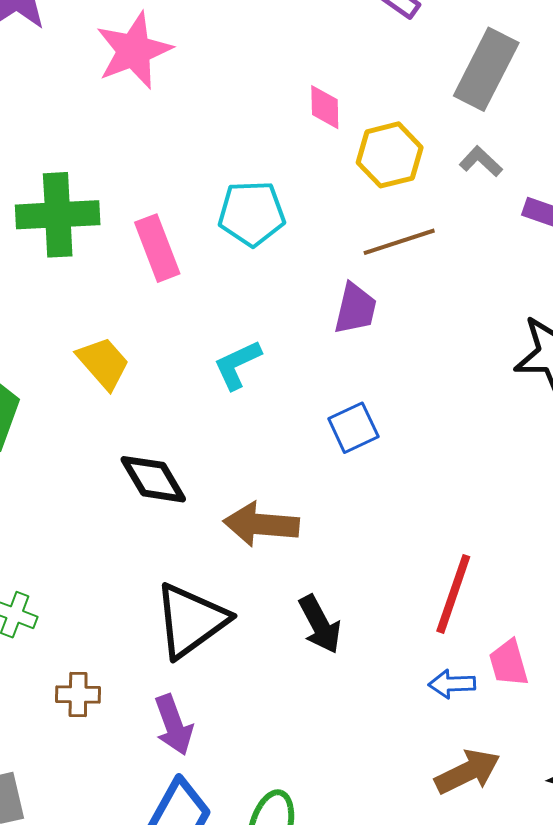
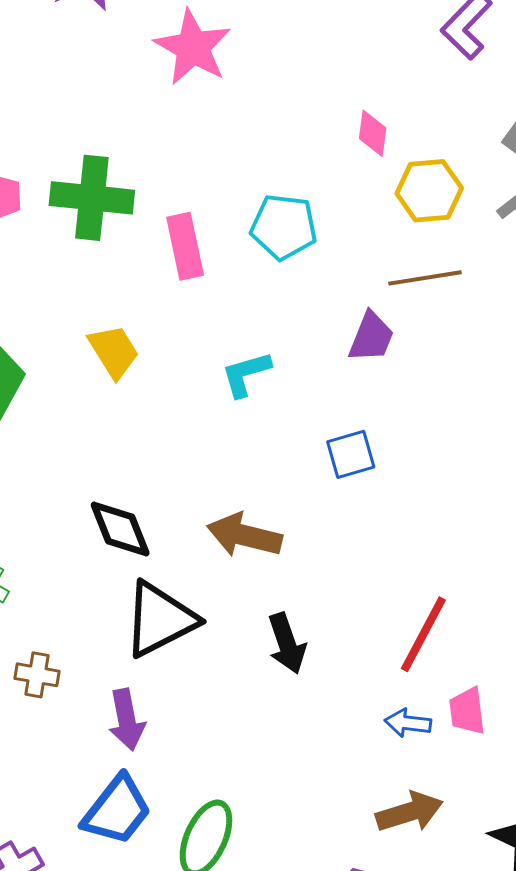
pink star: (134, 50) -> (193, 47), turned -30
black diamond: (153, 479) -> (120, 529), moved

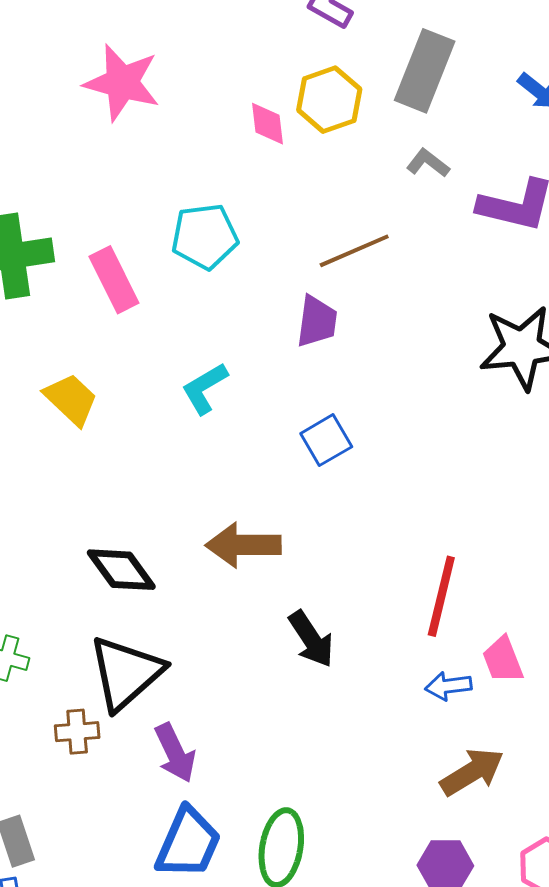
pink star: (193, 47) -> (122, 83), moved
yellow hexagon: (429, 191) -> (329, 100), moved
black triangle: (160, 619) -> (126, 673), moved

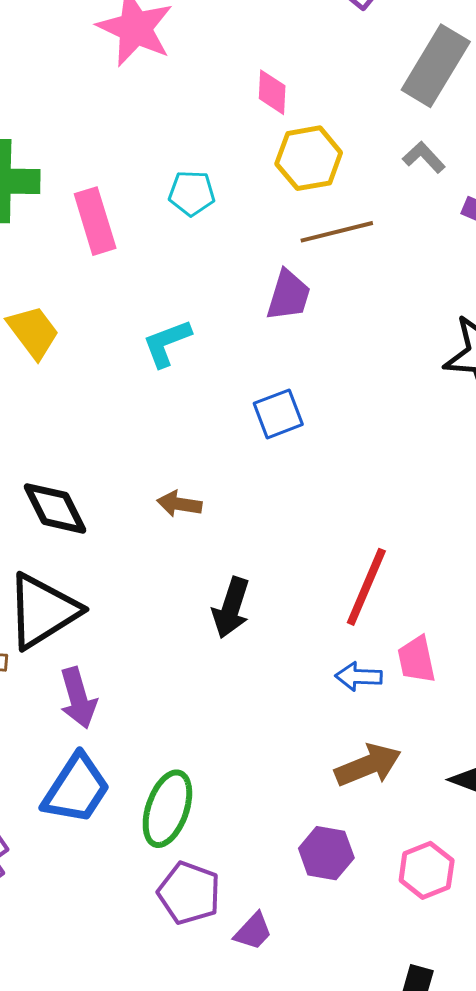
yellow hexagon: (329, 100) -> (309, 158), moved
cyan pentagon: (205, 236) -> (192, 193), size x0.7
brown arrow: (243, 545) -> (179, 504), size x0.6
black arrow: (311, 639) -> (231, 608), turned 42

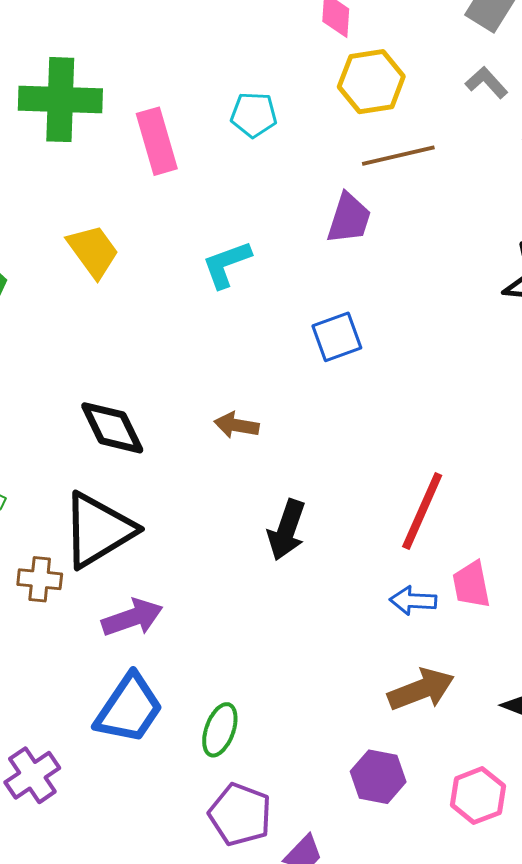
purple arrow: (78, 698) -> (132, 618), turned -94
green ellipse: (167, 809) -> (220, 730), size x0.7

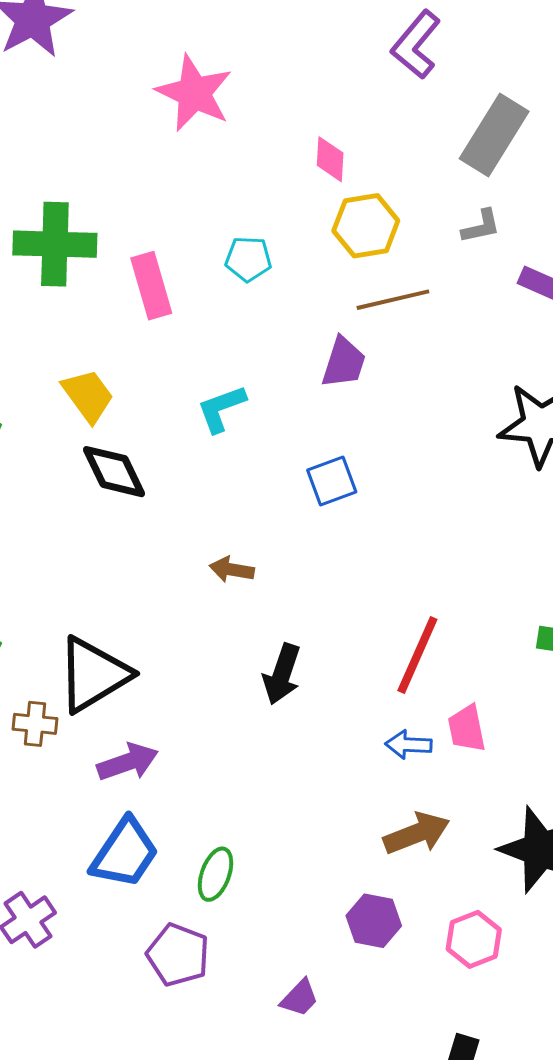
gray L-shape: (487, 82) -> (481, 226), turned 120
black diamond: (112, 428) -> (114, 472), moved
purple pentagon: (240, 814) -> (178, 955), moved

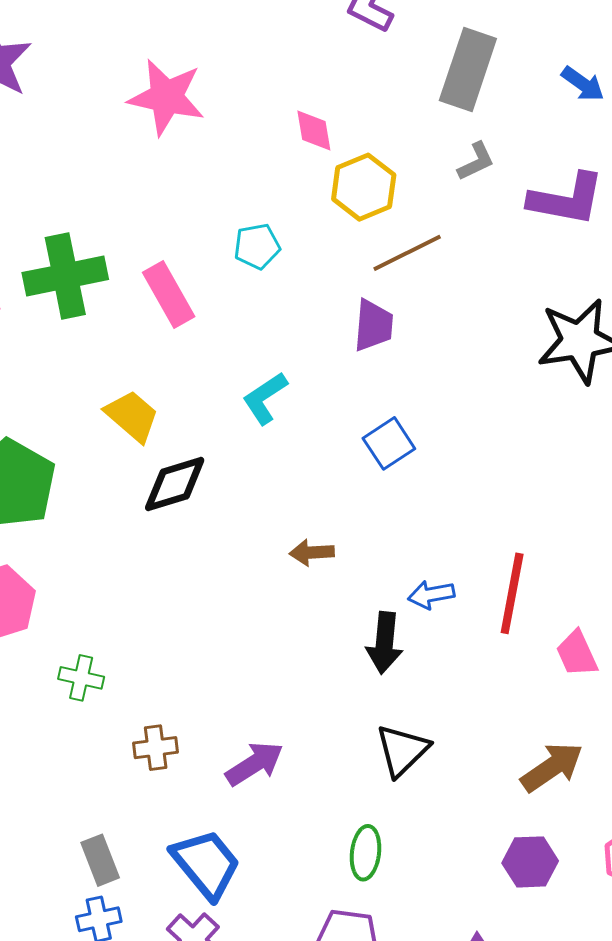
black diamond: (114, 472) -> (175, 484), turned -68
black triangle: (93, 675) -> (402, 750), moved, size x0.7
blue arrow: (408, 745) -> (431, 595), moved
blue trapezoid: (125, 853) -> (206, 864), moved, turned -60

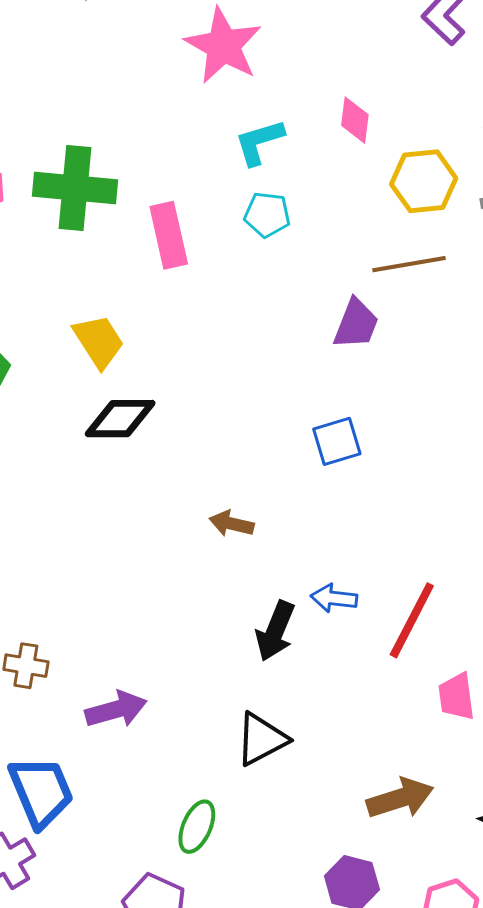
yellow hexagon: (364, 187) -> (424, 181), moved
cyan L-shape: (265, 398) -> (259, 142), moved

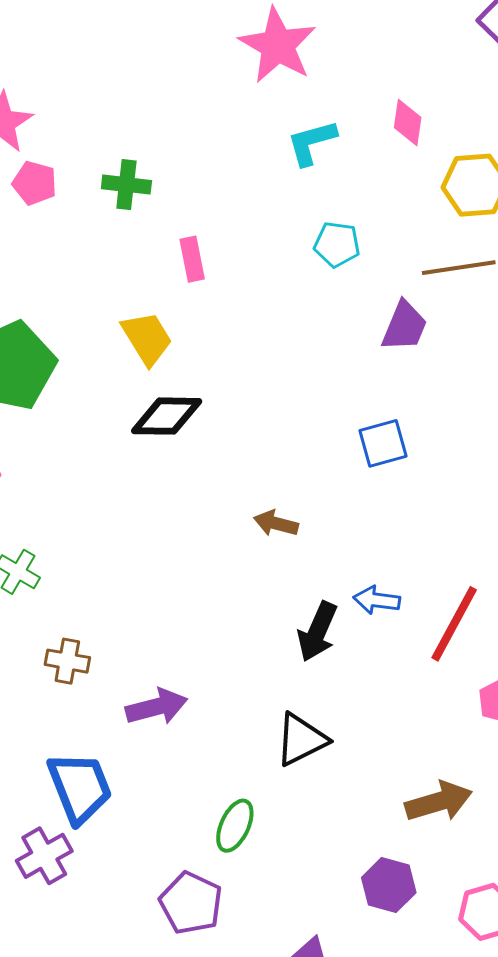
green cross: (75, 188) -> (126, 185), size x0.6
cyan pentagon: (267, 215) -> (337, 244), moved
pink rectangle: (169, 235) -> (192, 259), moved, size x0.7

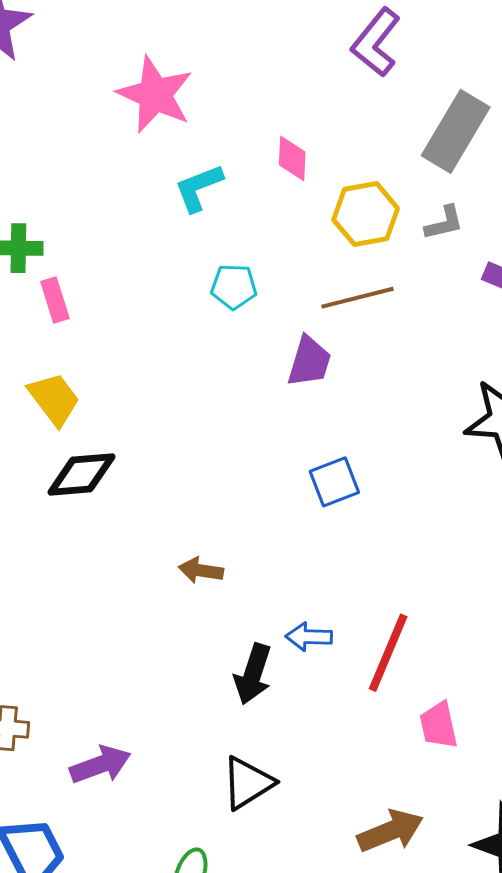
pink rectangle: (192, 259) -> (55, 300), moved
blue square: (383, 443) -> (334, 482), moved

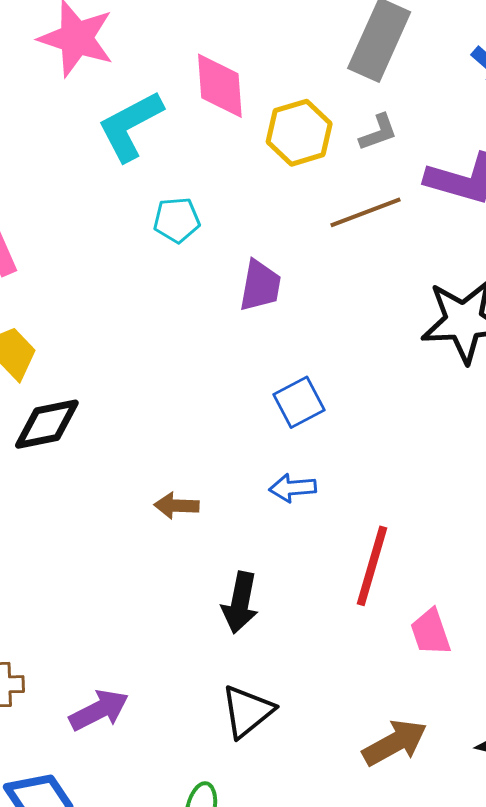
pink diamond: (292, 158) -> (220, 86), size x1.5
cyan L-shape: (199, 188) -> (130, 126), size x1.4
brown line: (357, 298) -> (366, 212), moved
blue arrow: (309, 637) -> (293, 488), moved

